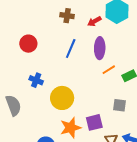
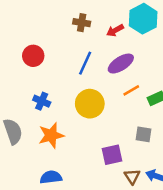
purple ellipse: (100, 48) -> (121, 64), turned 55
yellow circle: (62, 98) -> (90, 104), moved
orange star: (71, 128) -> (51, 135), moved

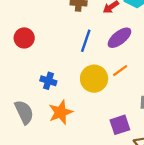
red circle: (33, 56) -> (24, 38), moved
orange line: (131, 90) -> (120, 71), moved

